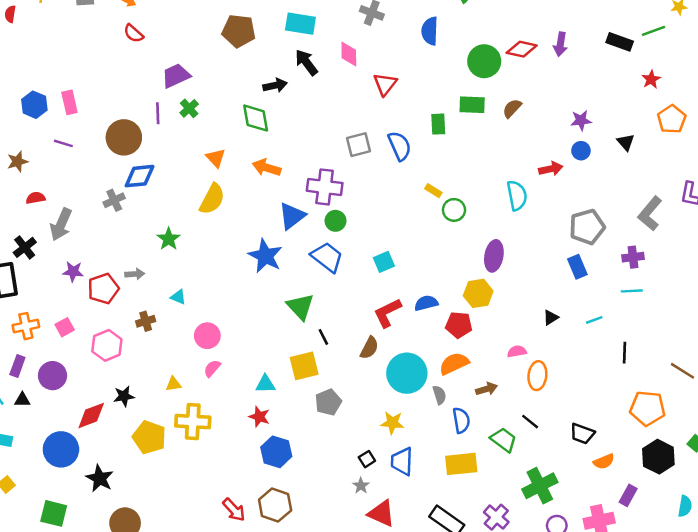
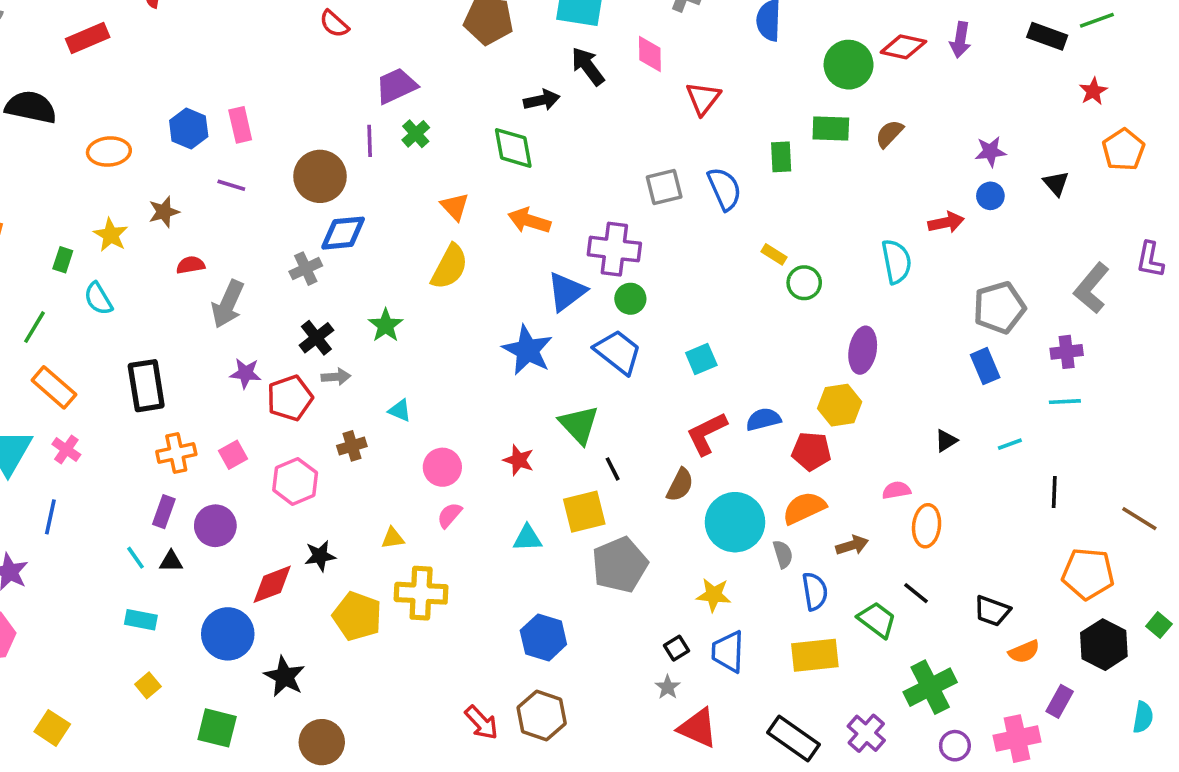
black cross: (25, 247) -> (316, 338), moved
gray pentagon: (328, 402) -> (620, 565), size x1.4
red star: (259, 417) -> (519, 460), moved

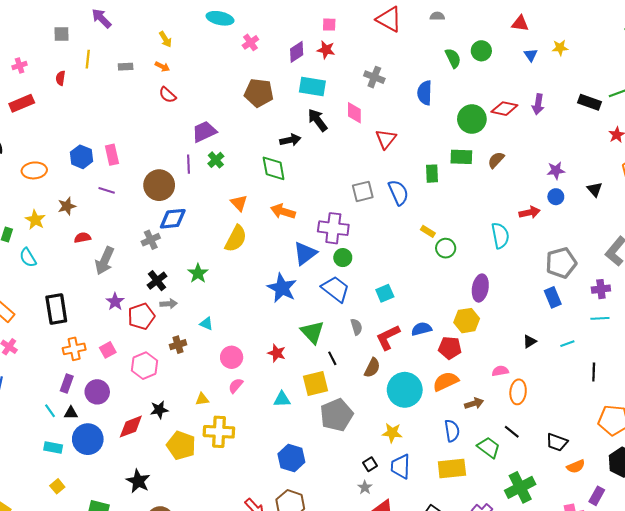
purple star: (245, 373) -> (115, 302), turned 30
gray semicircle: (783, 554) -> (356, 327), moved
blue circle: (228, 634) -> (88, 439), moved

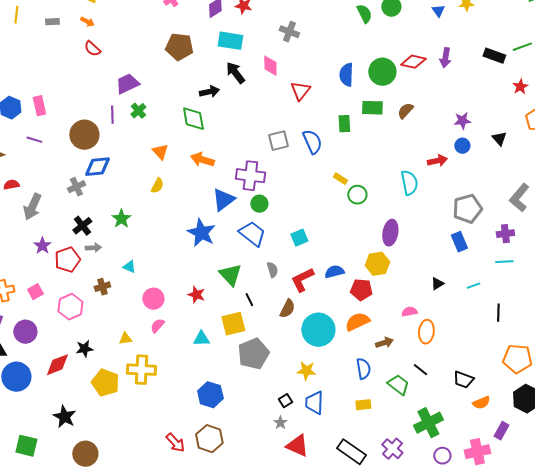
blue semicircle: (425, 93) -> (346, 75), moved
yellow semicircle: (236, 239) -> (157, 186), size x0.6
yellow rectangle: (452, 469) -> (363, 405), size x0.6

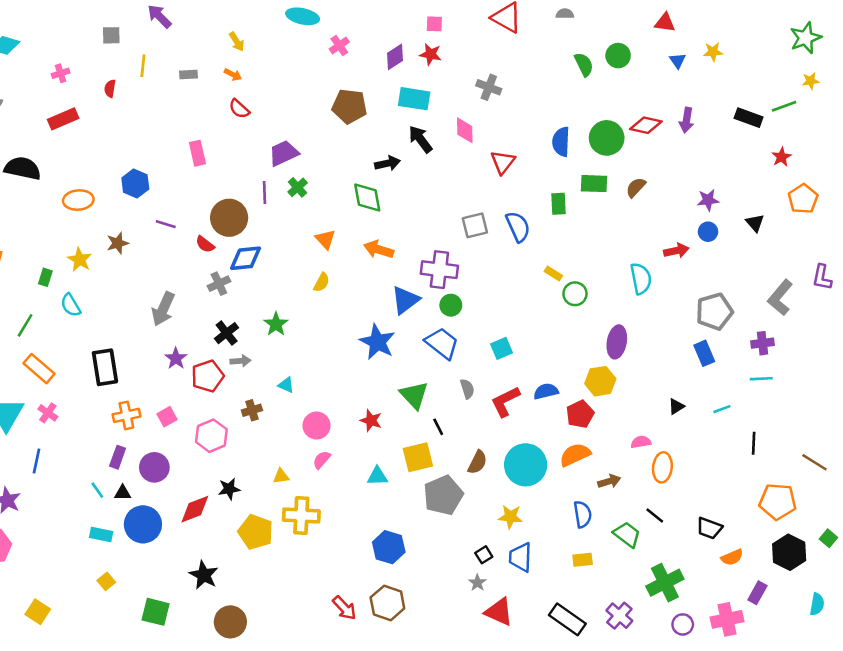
pink rectangle: (39, 106) -> (197, 153), moved
red semicircle: (11, 185) -> (205, 244), moved, turned -133
red pentagon: (361, 290) -> (580, 414), turned -30
brown semicircle: (287, 309) -> (477, 462), moved

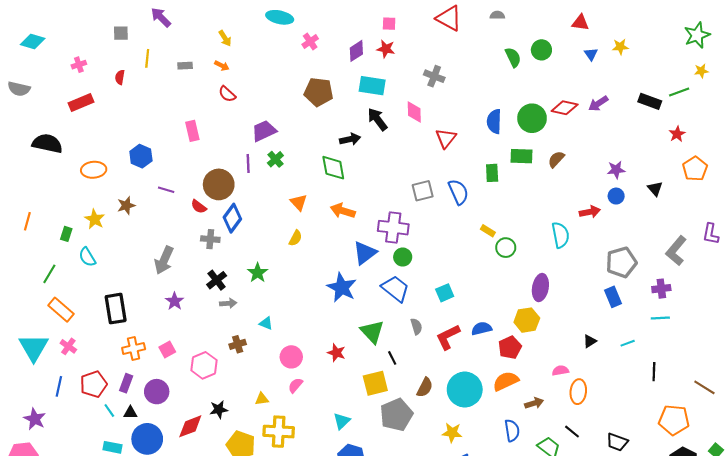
purple arrow: (686, 120) -> (598, 104), turned 48
blue diamond: (246, 258) -> (232, 218), turned -48
gray cross: (219, 284) -> (210, 239), turned 30
red pentagon: (208, 376) -> (94, 384), moved
cyan triangle: (377, 476) -> (342, 421), moved, turned -42

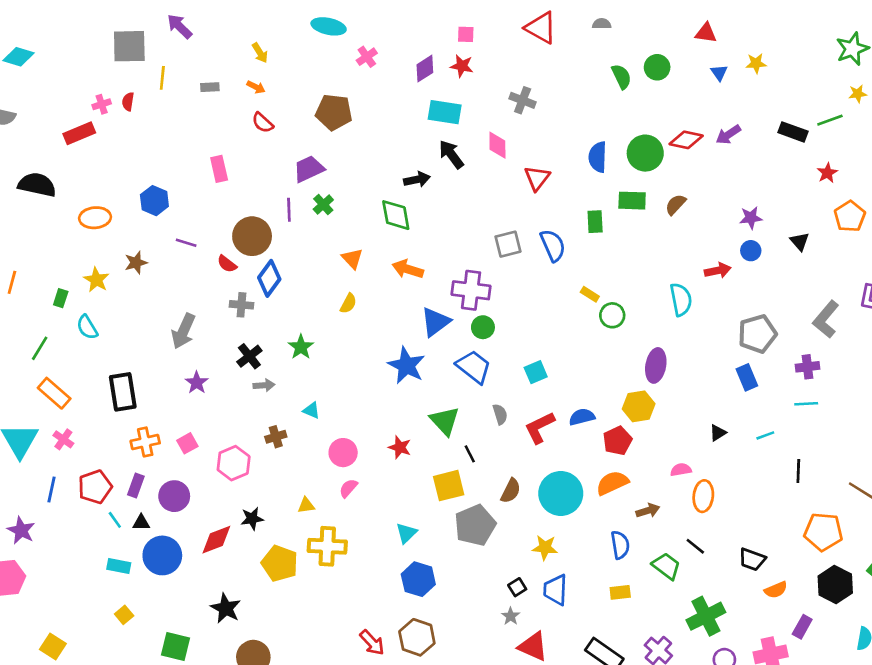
gray square: (121, 33) -> (129, 46), size x1.8
pink cross: (79, 65) -> (102, 104), moved
brown pentagon: (319, 92) -> (334, 112), moved

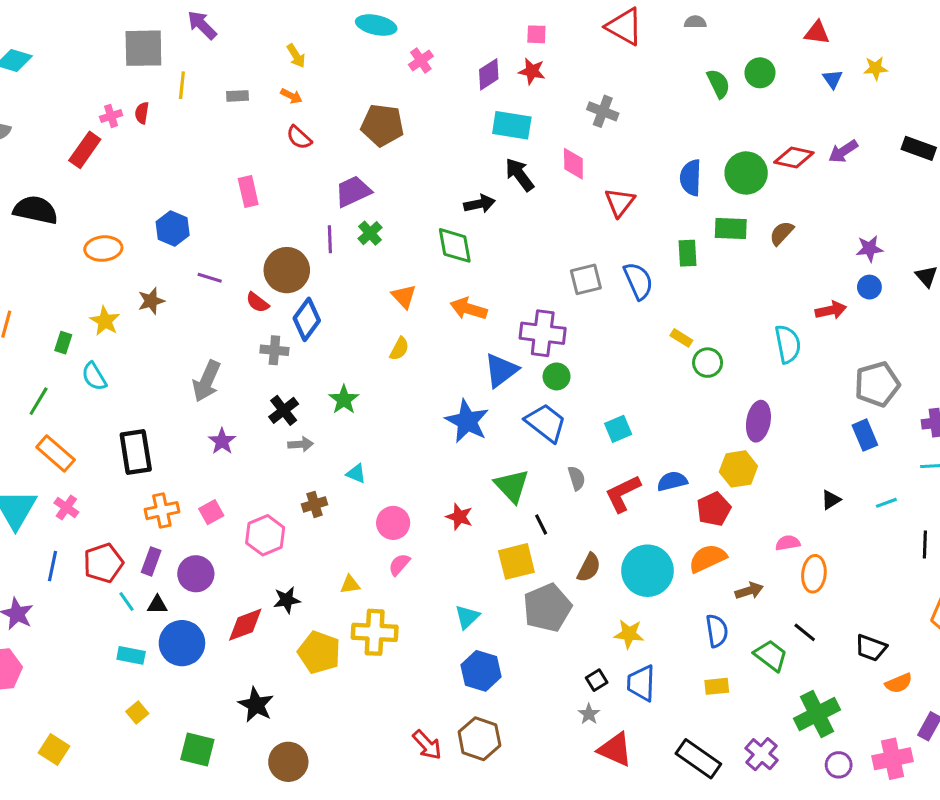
red rectangle: (79, 133) -> (85, 150), turned -32

